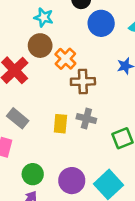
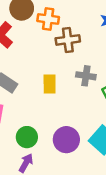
orange cross: (65, 59) -> (48, 19), turned -30
gray cross: (86, 119) -> (86, 76), moved

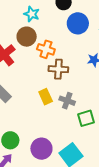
yellow rectangle: (50, 84) -> (46, 97), moved, turned -35

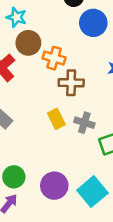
cyan star: (32, 14) -> (16, 17), moved

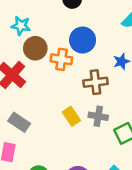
blue circle: (93, 23) -> (83, 40), moved
brown cross: (71, 83) -> (95, 82), moved

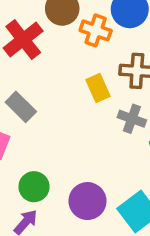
yellow rectangle: (71, 116) -> (98, 88), moved

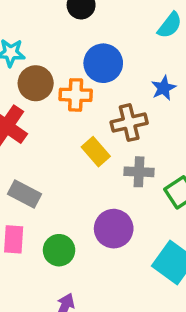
green circle: (34, 187) -> (59, 250), moved
purple circle: (87, 201) -> (114, 229), moved

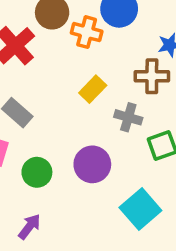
brown cross: (129, 123) -> (152, 76), moved
yellow rectangle: (96, 152) -> (93, 89), turned 72

